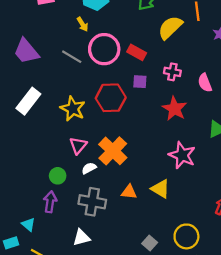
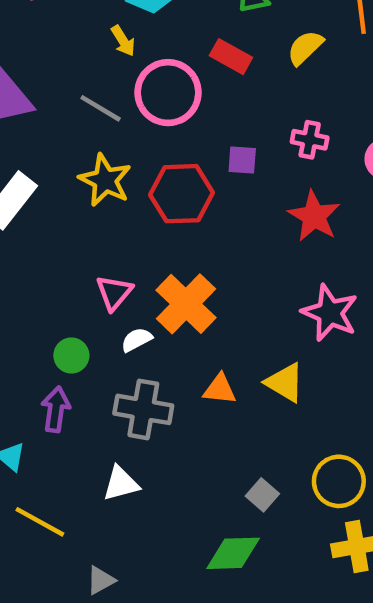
yellow semicircle: (170, 27) -> (305, 48), size x0.7
red rectangle: (137, 52) -> (231, 57), moved
yellow star: (73, 109) -> (105, 180), moved

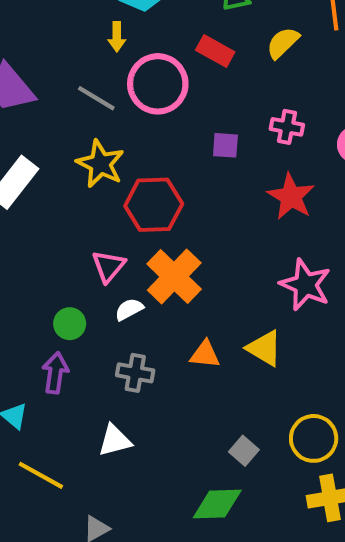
yellow arrow: (123, 41) -> (117, 37), turned 32
red hexagon: (182, 194) -> (154, 205), moved
gray cross: (143, 409) -> (135, 373), size x0.7

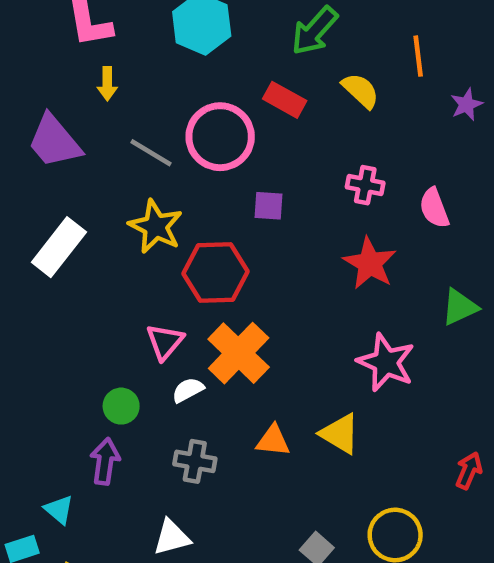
yellow arrow: (117, 37) -> (107, 84), moved
yellow semicircle: (283, 43) -> (361, 91), turned 87
purple square: (225, 145) -> (268, 206), moved

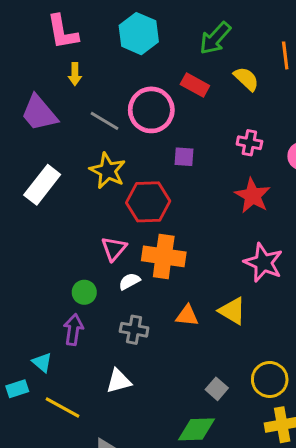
orange cross: (239, 353) -> (164, 256), turned -36

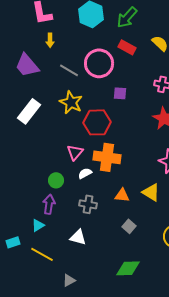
green arrow: (215, 38) -> (127, 17), moved
cyan triangle: (42, 362) -> (38, 225), moved, turned 48
white triangle: (119, 381) -> (78, 237), turned 30
gray square: (217, 389) -> (129, 226), moved

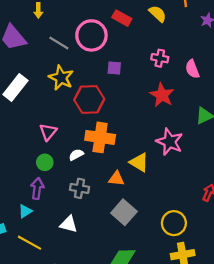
pink triangle: (75, 152) -> (48, 132), moved
yellow triangle: (151, 192) -> (139, 162), moved
gray square: (129, 226) -> (124, 212), size x1.6

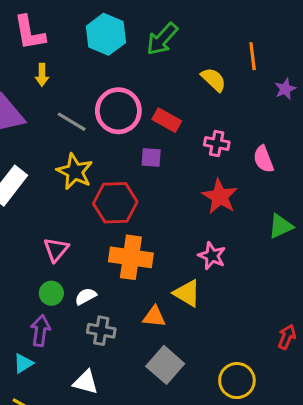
red rectangle: (122, 18) -> (167, 120), moved
pink star: (170, 142) -> (212, 256), moved, size x0.7
white semicircle: (76, 155) -> (86, 296), moved

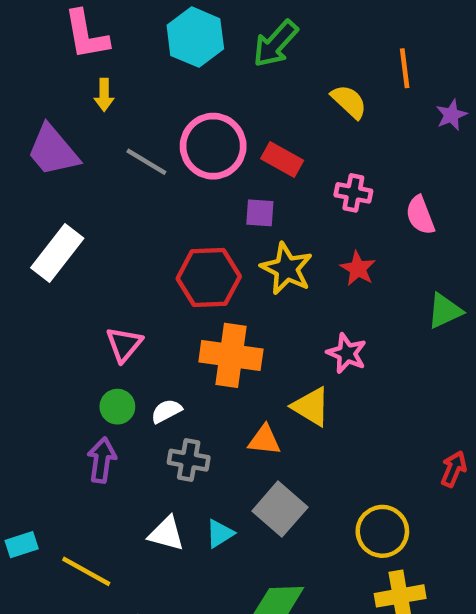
yellow star: (75, 172) -> (287, 269), moved
red star: (220, 197) -> (358, 269), size x0.7
cyan triangle: (23, 363) -> (220, 534), moved

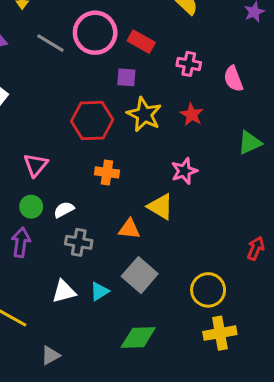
pink star: (347, 353) -> (184, 171), turned 30
orange cross: (231, 355) -> (107, 172), size x0.6
white triangle: (166, 534) -> (64, 291), turned -30

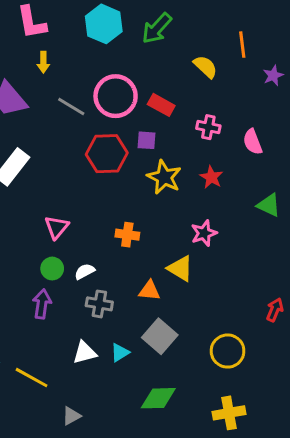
red hexagon: (92, 120) -> (107, 154), moved
green triangle: (250, 143) -> (269, 205), turned 50
yellow cross: (220, 333) -> (229, 413), moved

